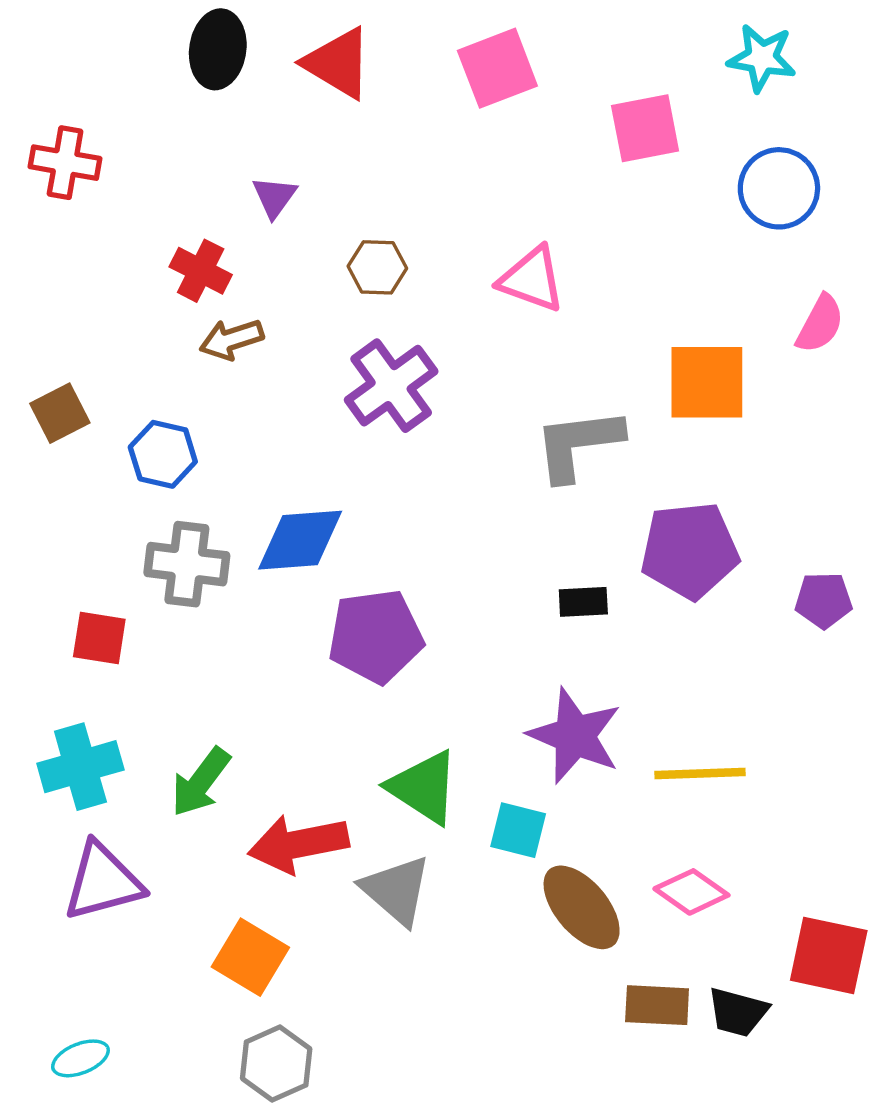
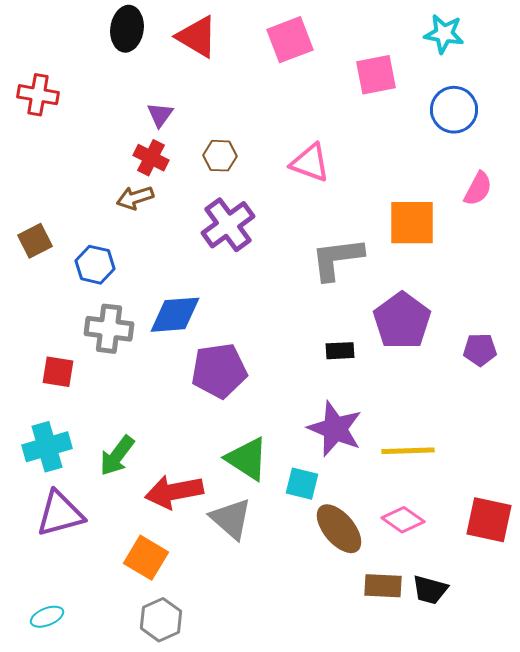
red cross: (201, 271) -> (151, 158), moved
purple pentagon: (690, 550) -> (402, 321), turned -30
red square: (829, 955) -> (489, 520), moved

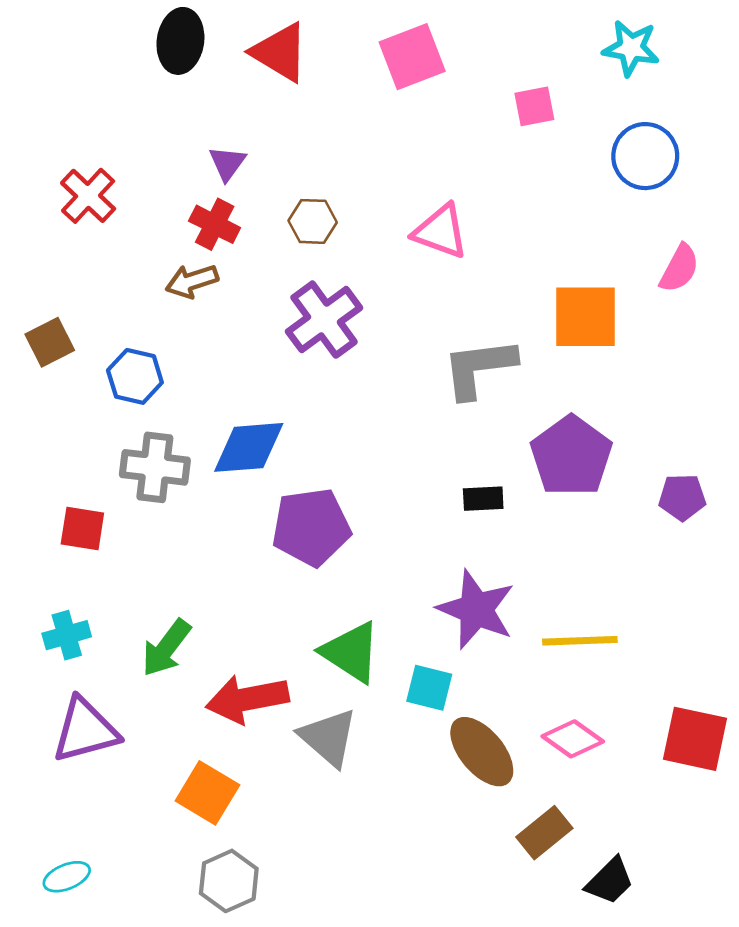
pink square: (376, 75) -> (534, 106), size x0.7
red cross: (38, 95) -> (88, 196), moved, turned 33
cyan cross: (47, 447) -> (67, 635), size x0.7
brown rectangle: (383, 586) -> (544, 833), turned -42
black trapezoid: (430, 590) -> (610, 881), moved, turned -60

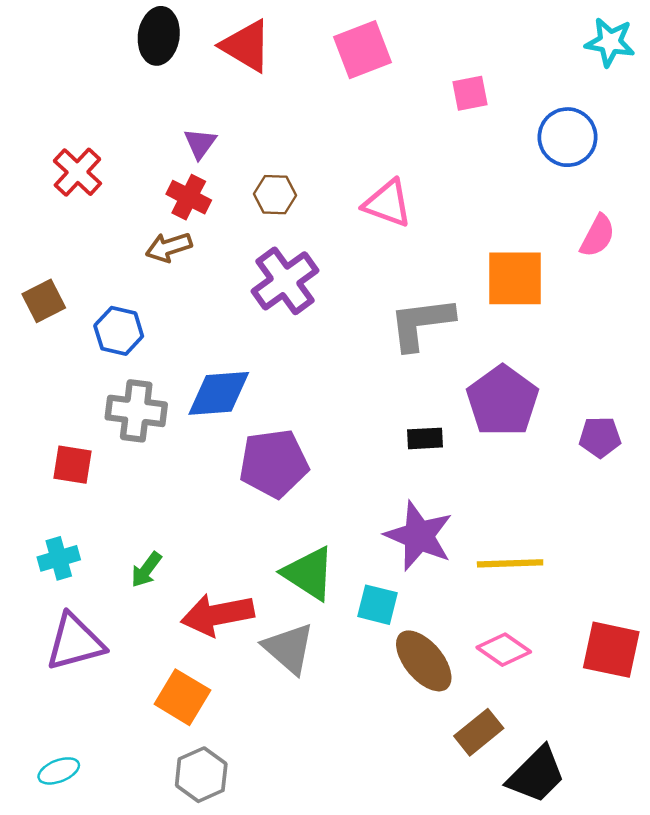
cyan star: (631, 48) -> (610, 42), moved
green arrow: (166, 648) -> (146, 570), size x0.7
black trapezoid: (610, 881) -> (536, 775), size x1.4

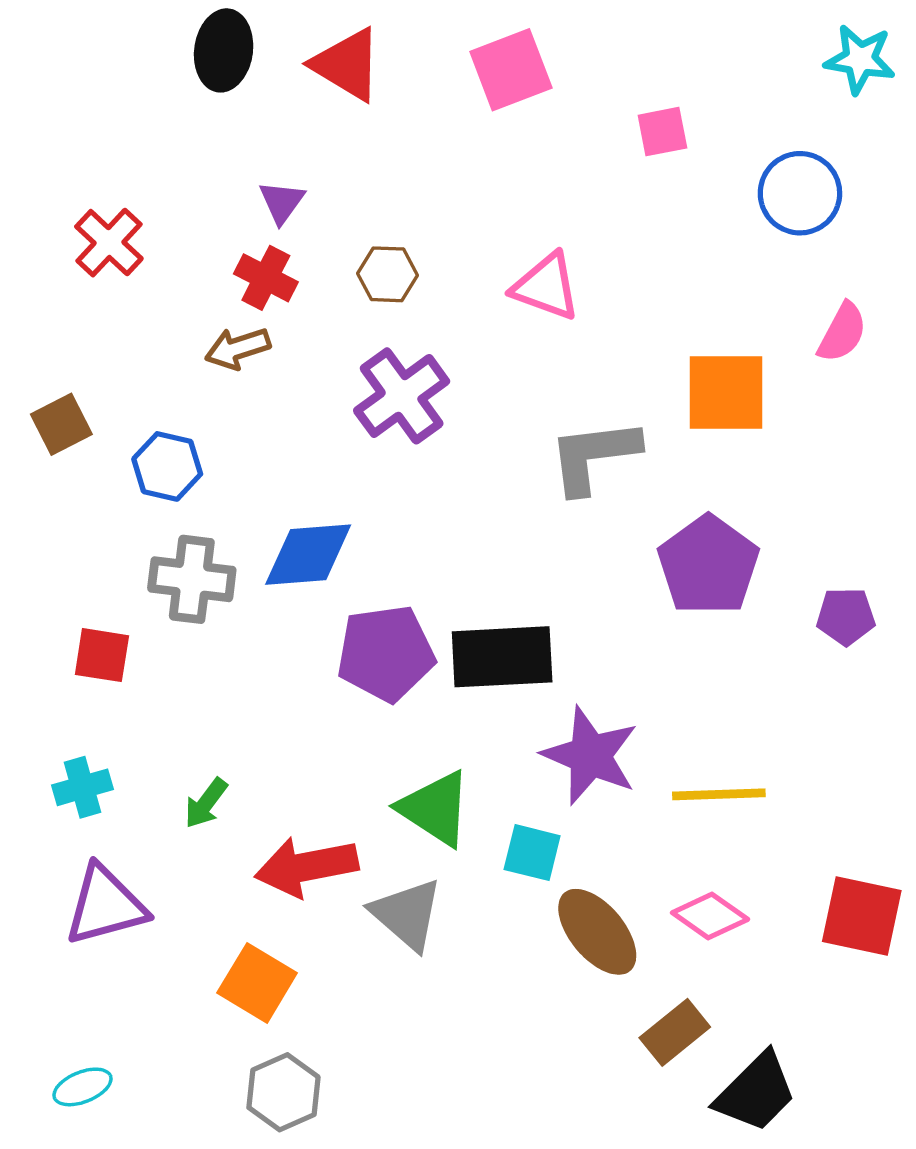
black rectangle: (425, 438) -> (502, 657), moved, size x2.0

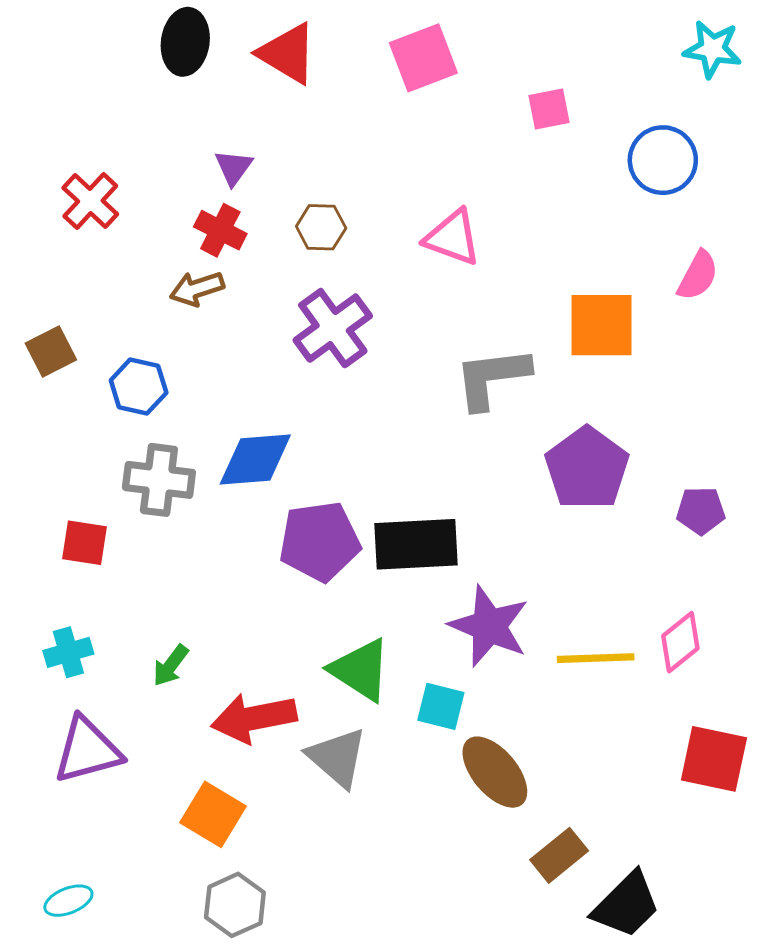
pink diamond: (710, 916) -> (680, 642), moved, turned -74

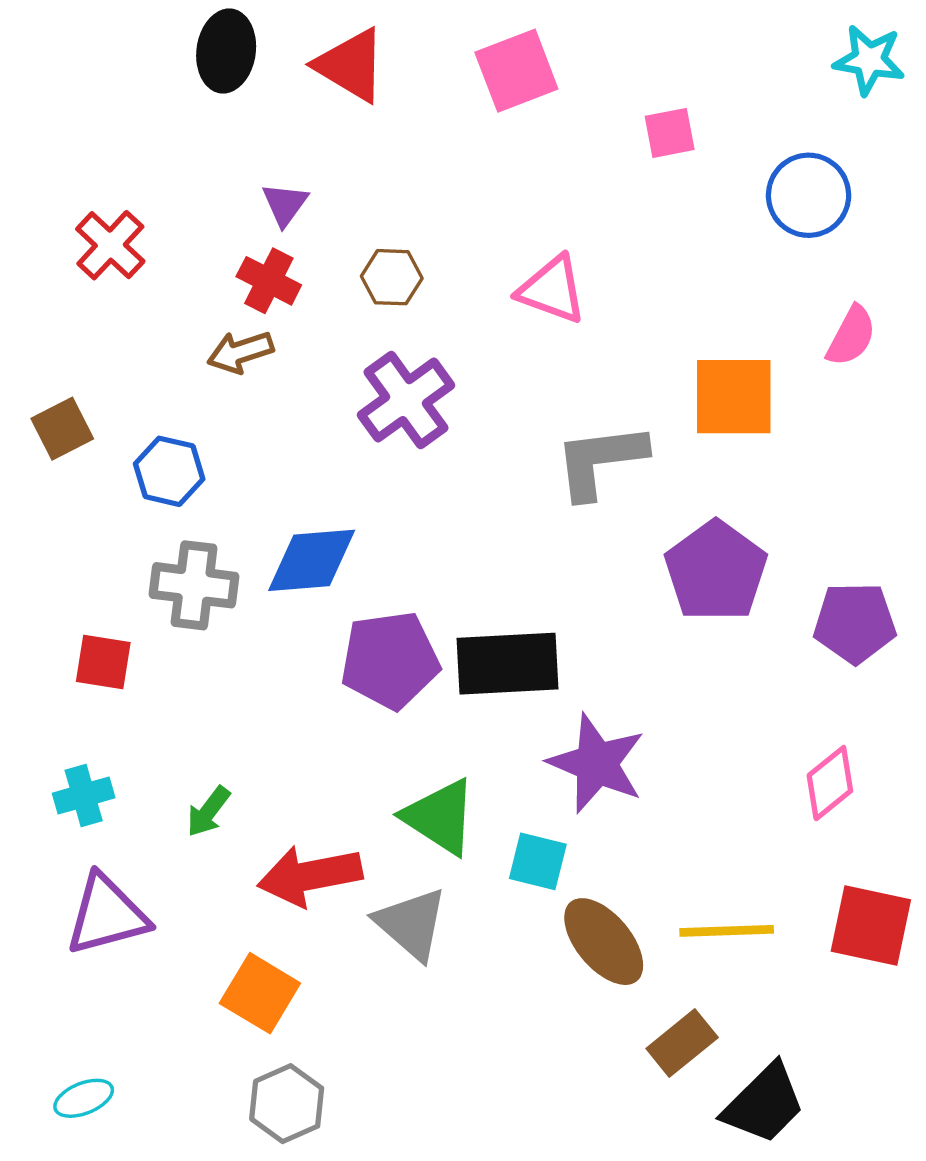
purple pentagon: (701, 511) -> (855, 623), size x1.4
yellow line: (596, 658) -> (727, 931), moved

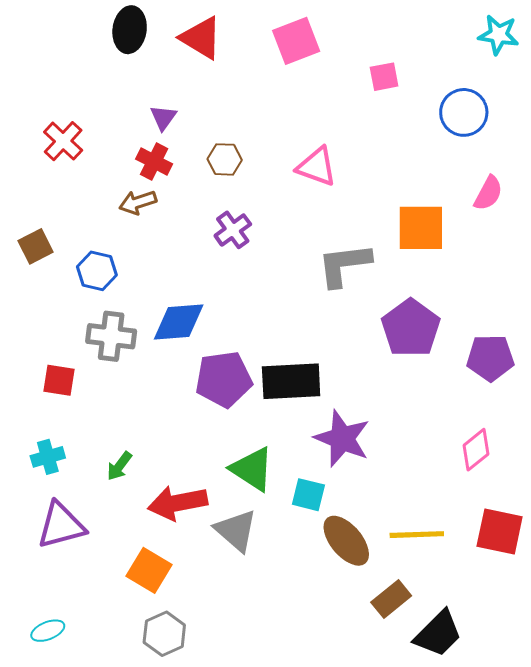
purple cross: (406, 400) -> (233, 230), size x0.7

